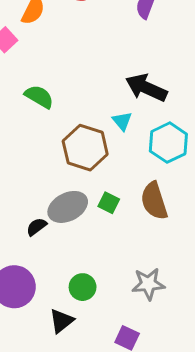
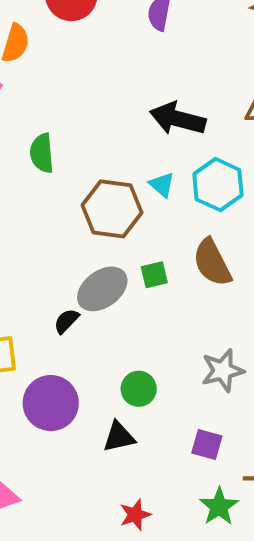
green semicircle: (39, 97) -> (42, 153), turned -116
cyan triangle: (122, 121) -> (162, 185), moved
green square: (109, 203) -> (154, 275), turned -30
black triangle: (61, 321) -> (119, 437), turned 36

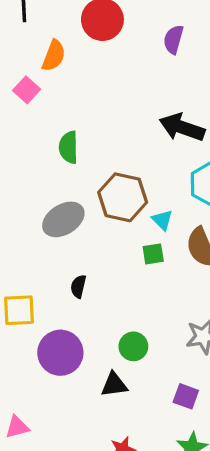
cyan triangle: (162, 185) -> (162, 220), moved
gray ellipse: (102, 289) -> (63, 219), moved
black semicircle: (66, 321) -> (78, 286), turned -35

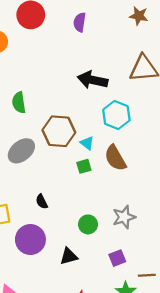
black semicircle: (78, 286) -> (42, 202), moved, turned -32
green circle: (133, 346) -> (88, 224), moved
purple square: (186, 396) -> (117, 258), turned -35

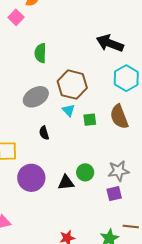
cyan triangle: (87, 143) -> (69, 110), moved
black semicircle: (42, 202) -> (44, 133), moved
black triangle: (69, 256) -> (66, 182), moved
purple square: (117, 258) -> (114, 194), moved

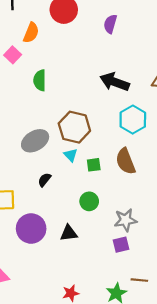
green semicircle: (40, 53) -> (40, 80), moved
black semicircle: (44, 133) -> (44, 180), turned 56
green circle: (85, 172) -> (89, 201), moved

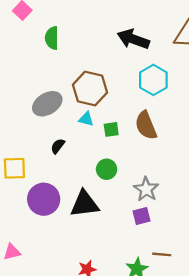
cyan triangle: (71, 155) -> (86, 119), turned -32
gray star: (125, 220) -> (146, 189), turned -30
black triangle: (69, 233) -> (85, 204), size x1.5

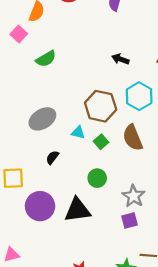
green semicircle: (52, 38) -> (46, 59), turned -120
black arrow: (133, 39) -> (120, 59), size x0.6
brown hexagon: (90, 89) -> (101, 106), moved
green square: (111, 129) -> (101, 142), turned -32

